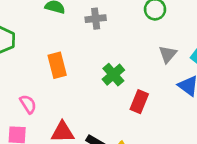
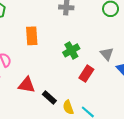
gray triangle: (168, 54) -> (107, 54), moved, turned -32

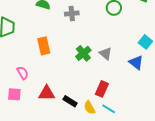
gray triangle: (107, 54) -> (106, 54), moved
red rectangle: (86, 74) -> (102, 89), moved

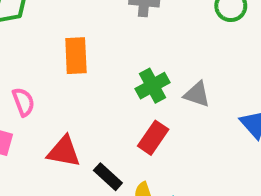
gray triangle: (106, 54) -> (197, 94), turned -32
red rectangle: (102, 89) -> (153, 138), moved

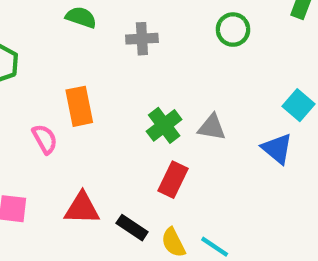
pink semicircle: (23, 102) -> (45, 139), moved

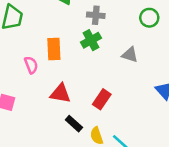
green cross: (164, 125) -> (91, 40), moved
gray triangle: (212, 127) -> (130, 55), moved
red triangle: (82, 208) -> (60, 93), moved

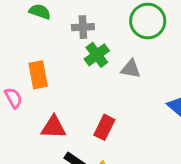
green circle: (149, 18) -> (148, 21), size x1.5
green cross: (91, 40) -> (97, 55), moved

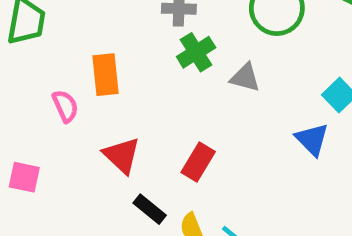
red triangle: (53, 127) -> (122, 155), turned 36

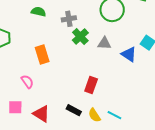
pink semicircle: (65, 106) -> (27, 82), moved
blue triangle: (312, 139) -> (129, 54), moved
red triangle: (122, 155) -> (41, 114), moved

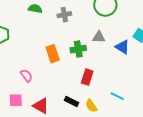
green cross: (80, 37) -> (78, 49), moved, turned 35
orange rectangle: (42, 55) -> (53, 54), moved
cyan line: (114, 115) -> (117, 96), moved

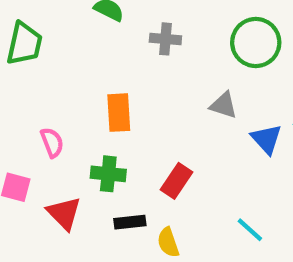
green cross: (78, 49) -> (108, 174), moved
cyan line: (117, 96) -> (250, 230), moved
black rectangle: (71, 102) -> (130, 222), turned -48

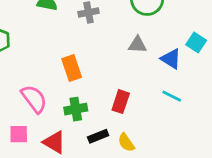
pink semicircle: (52, 142) -> (34, 99), size x1.5
cyan line: (250, 230) -> (172, 96), moved

